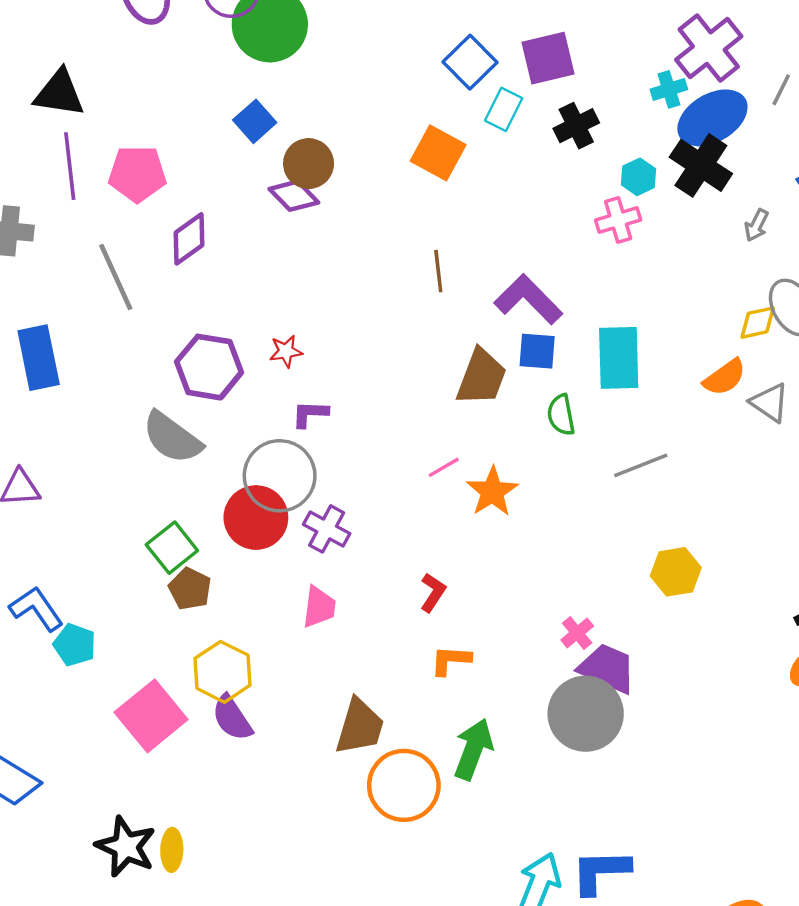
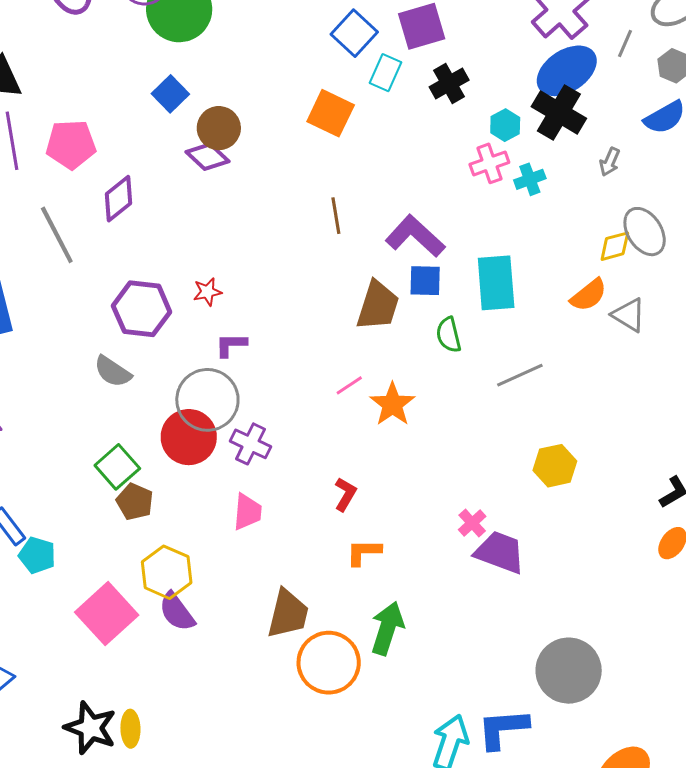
cyan cross: (669, 89) -> (530, 179), moved
gray semicircle: (172, 438) -> (113, 372), size x0.7
gray circle: (586, 714) -> (569, 671), moved

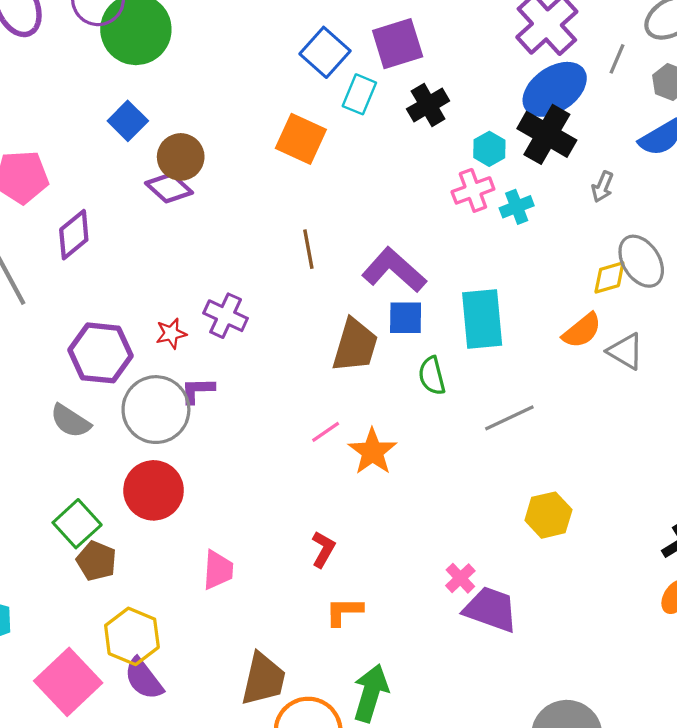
gray circle: (207, 400) -> (156, 410), moved
purple cross: (250, 444) -> (226, 316), moved

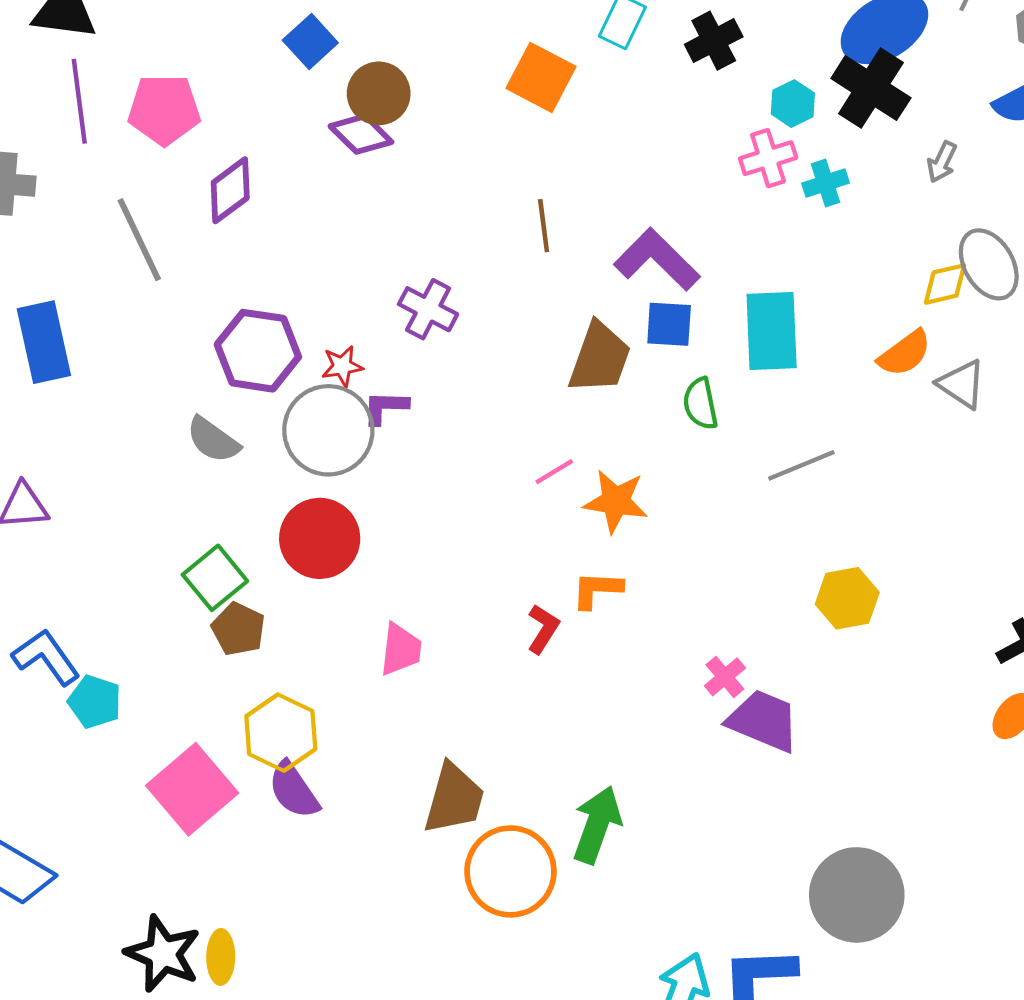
red star: (171, 333) -> (342, 366), moved
orange star: (372, 452) -> (616, 501), turned -30
orange L-shape: (344, 611) -> (597, 590), moved

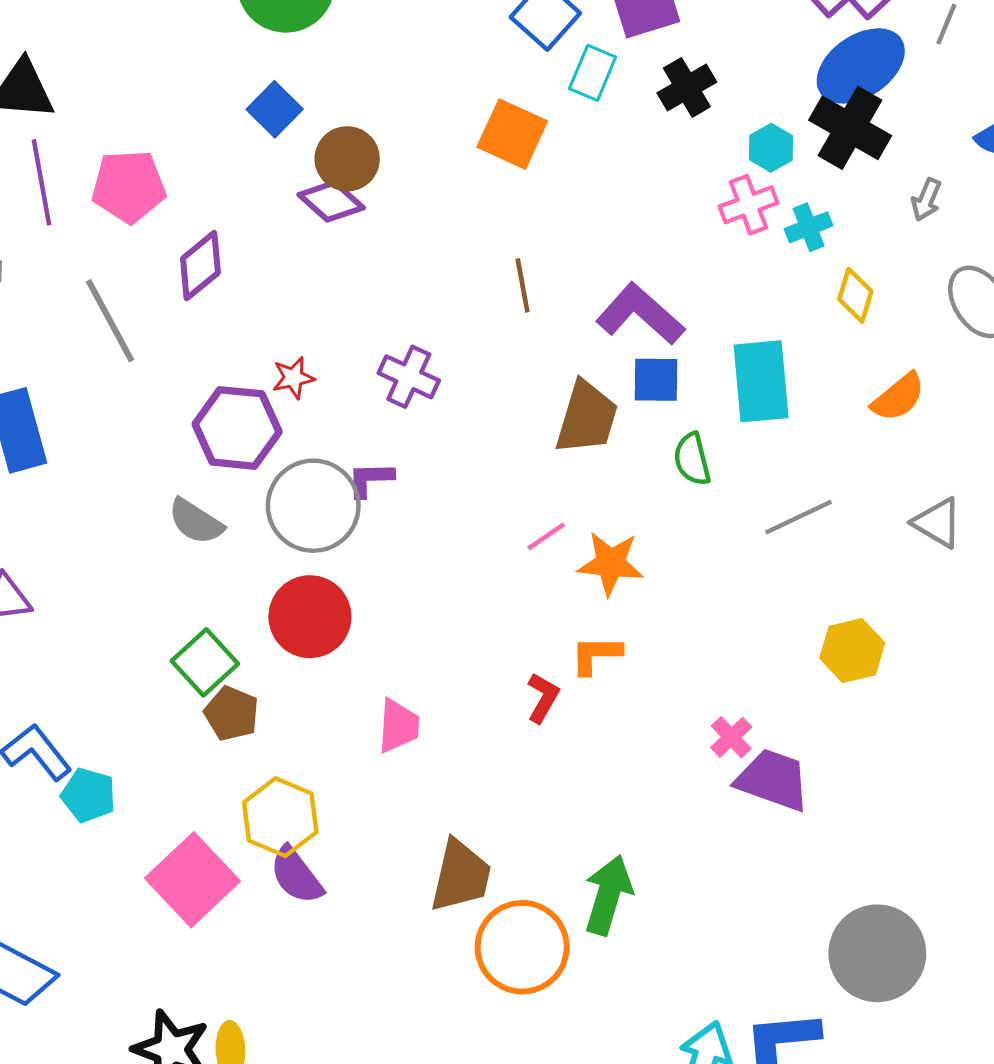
yellow diamond: (945, 284) -> (855, 295), moved, turned -57
red star: (342, 366) -> (293, 378), moved
gray triangle: (962, 384) -> (937, 523), moved

